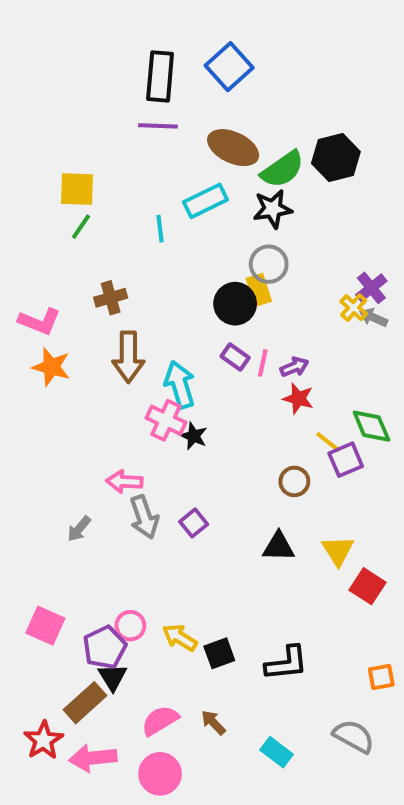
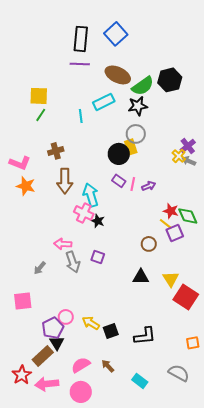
red star: (298, 398) -> (171, 211), moved
purple square: (194, 523) -> (98, 257), moved, turned -32
red square: (367, 586) -> (186, 297), size x1.4
pink square: (45, 626) -> (23, 301), moved, turned -30

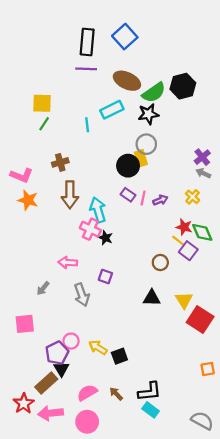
yellow cross: (179, 156) -> (193, 197), moved
purple square: (175, 233) -> (188, 251), turned -30
gray arrow: (73, 262) -> (82, 295), moved
black L-shape: (145, 336) -> (150, 392), moved
gray semicircle: (179, 373) -> (202, 421), moved

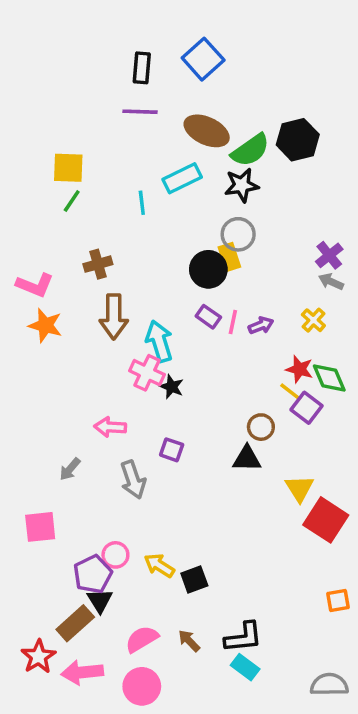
black rectangle: (87, 42) -> (142, 68), size x0.7
black triangle: (152, 298) -> (247, 459), moved
gray semicircle: (202, 421) -> (329, 685), turned -30

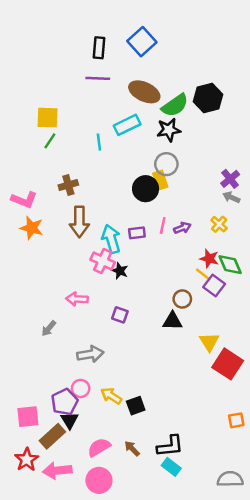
purple rectangle: (208, 317) -> (137, 233), moved, turned -42
gray arrow: (133, 480) -> (90, 354), moved, turned -80
pink square: (40, 527) -> (28, 417), moved

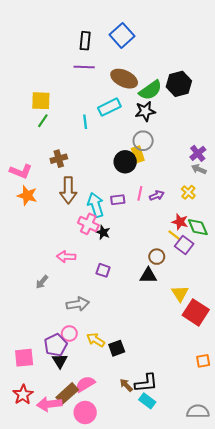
brown rectangle: (52, 436) -> (67, 394), moved
brown arrow: (132, 449) -> (126, 385), moved

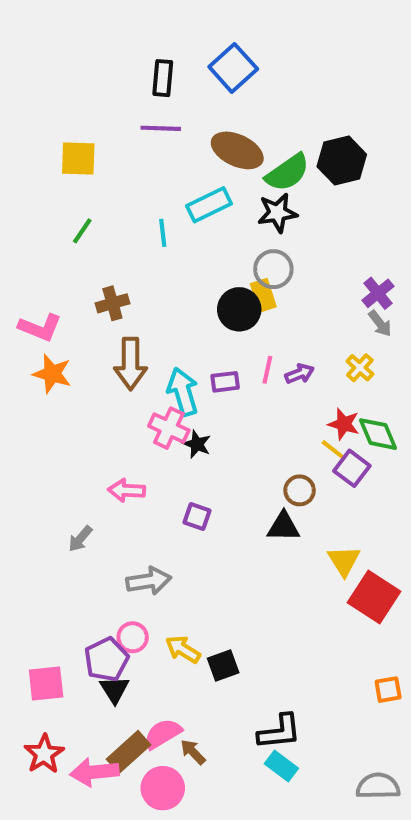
yellow square: (41, 101) -> (78, 158), moved
gray arrow: (199, 169) -> (380, 323), turned -152
brown arrow: (126, 385) -> (193, 752), moved

